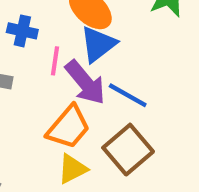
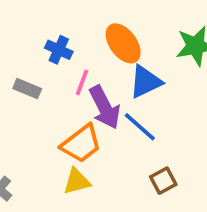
blue triangle: (98, 44) -> (145, 82), moved
brown square: (128, 150) -> (163, 181), moved, size x0.6

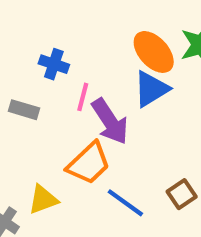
orange ellipse: (123, 43) -> (154, 52), moved
blue line: (140, 127) -> (125, 203), moved
yellow triangle: (77, 181) -> (43, 200), moved

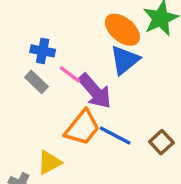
pink line: (83, 97) -> (70, 74), turned -60
gray rectangle: (24, 110) -> (36, 82), moved, turned 35
blue line: (125, 203) -> (115, 135), moved

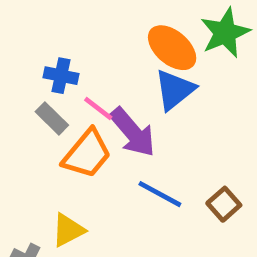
orange trapezoid: (82, 128) -> (87, 154), moved

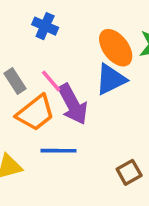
blue cross: (61, 76) -> (45, 26), moved
blue line: (160, 194) -> (58, 151), moved, turned -40

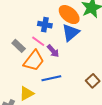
blue cross: (45, 26) -> (45, 25), moved
purple arrow: (73, 104) -> (53, 51), size x0.6

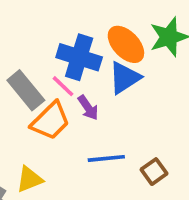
blue cross: (45, 25) -> (79, 57), size x1.6
gray rectangle: (19, 46) -> (26, 90), size x1.5
blue line: (51, 78) -> (106, 158), moved

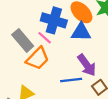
blue triangle: (125, 78) -> (81, 32), turned 35
purple arrow: (88, 108) -> (87, 65), moved, size x1.5

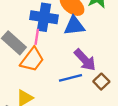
pink line: (45, 38) -> (37, 37), turned 64

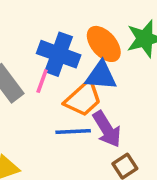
orange trapezoid: (32, 60) -> (83, 99), moved
blue line: (70, 78) -> (73, 132), moved

